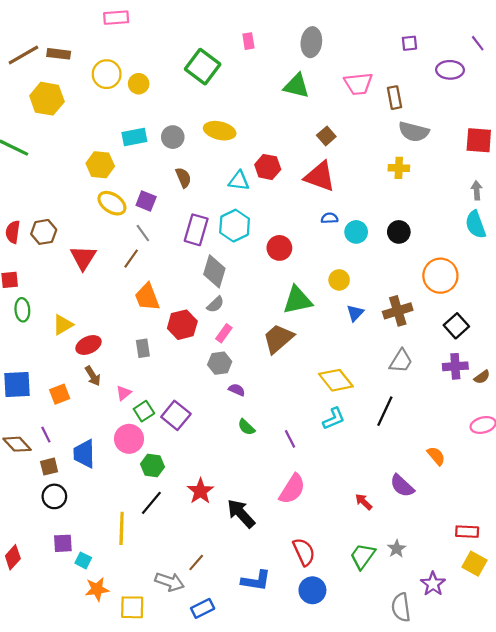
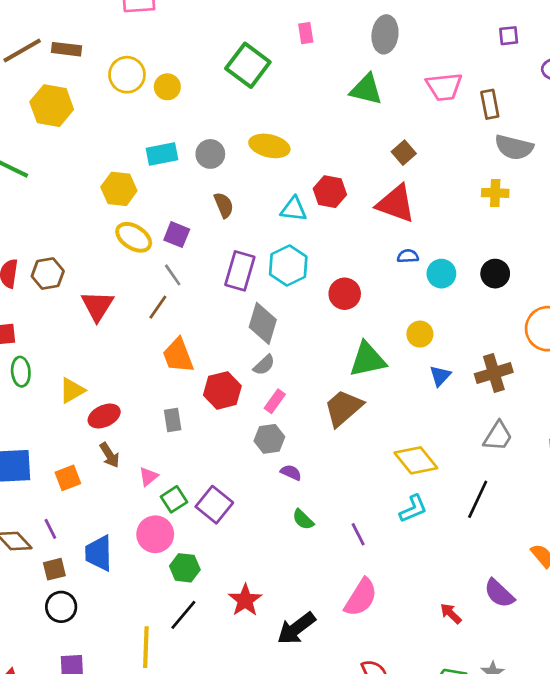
black arrow: (241, 513) -> (296, 628), turned -84

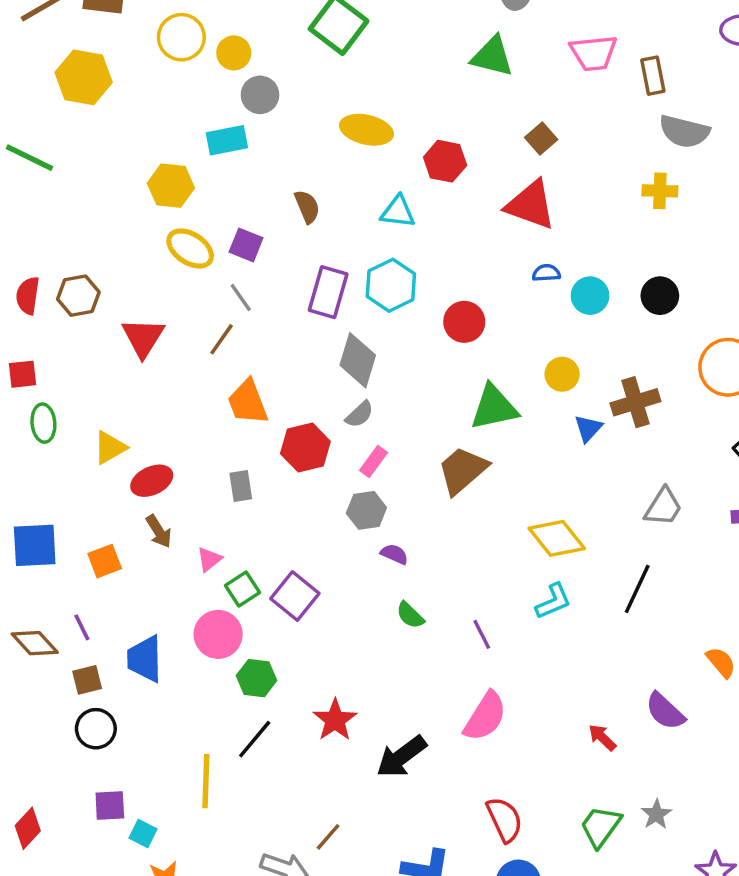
gray circle: (210, 154) -> (260, 95), moved
red hexagon: (330, 192) -> (445, 161), moved
brown cross: (494, 373) -> (635, 402), moved

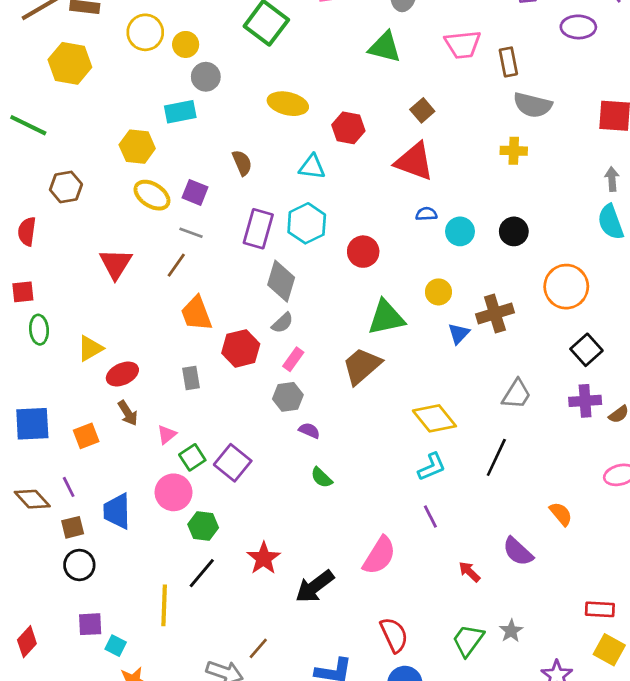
brown hexagon: (78, 296) -> (66, 187), moved
gray line: (241, 297) -> (191, 233), turned -35
purple line: (482, 634) -> (430, 517), moved

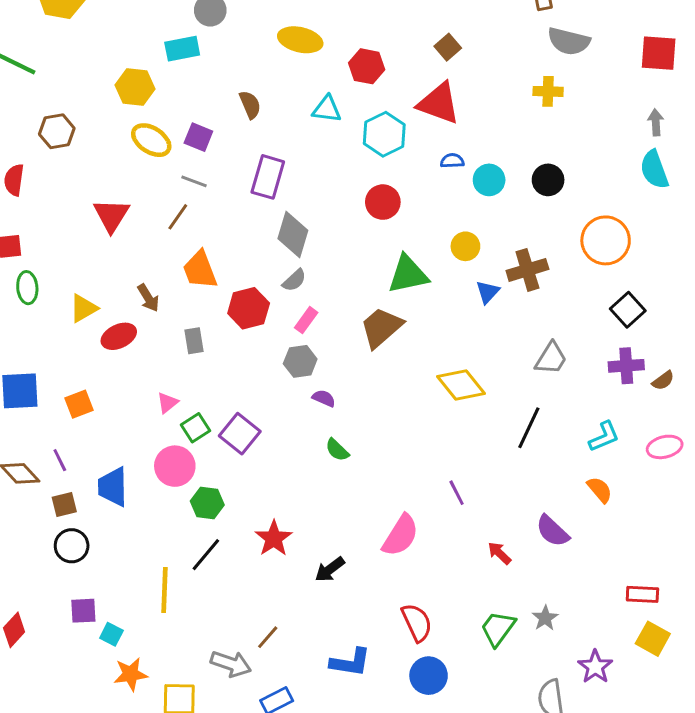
cyan hexagon: (307, 223) -> (384, 134), moved
brown arrow: (128, 413) -> (148, 298), moved
cyan L-shape: (432, 467) -> (604, 437), moved
black arrow: (315, 587) -> (330, 569), size x0.7

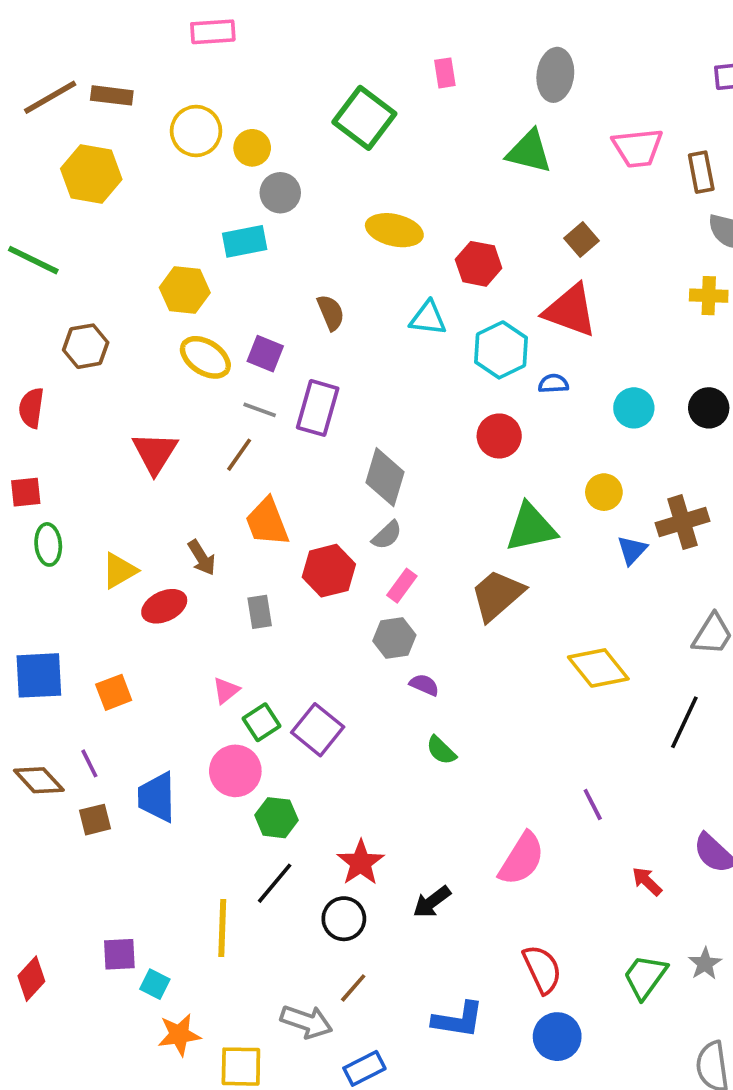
blue semicircle: (452, 161) -> (553, 384), moved
purple rectangle: (268, 177) -> (318, 408), moved
black circle: (72, 546) -> (344, 919), moved

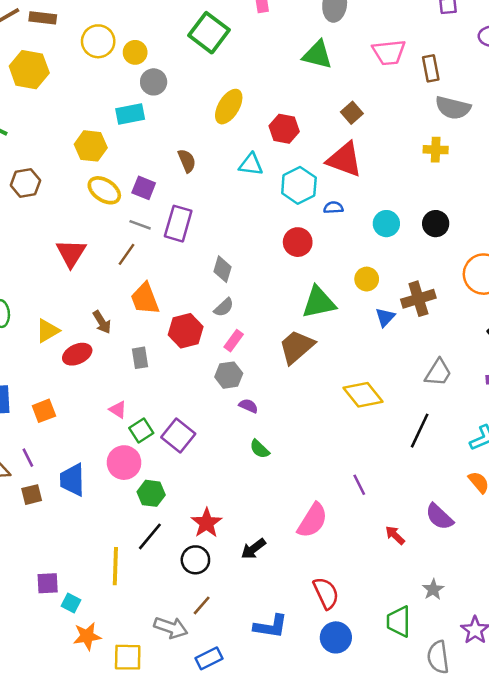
yellow ellipse: (394, 230) -> (229, 107), turned -72
gray diamond: (385, 477) -> (223, 269), size x0.7
pink triangle: (226, 690) -> (118, 410), turned -48
green trapezoid: (645, 977) -> (399, 621), moved, turned -36

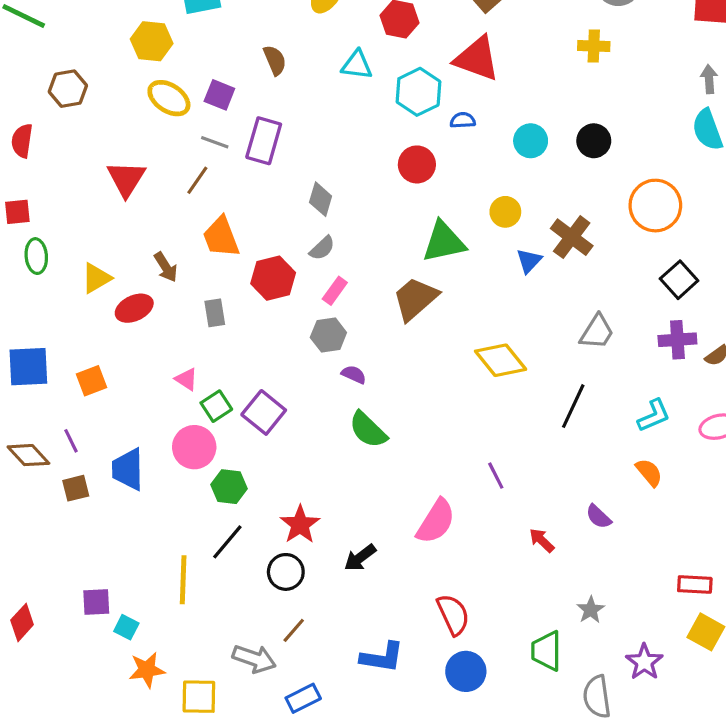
brown cross: (418, 299) -> (572, 237), turned -36
green semicircle: (260, 449) -> (368, 430), size x1.5
purple semicircle: (439, 517) -> (599, 517), size x0.7

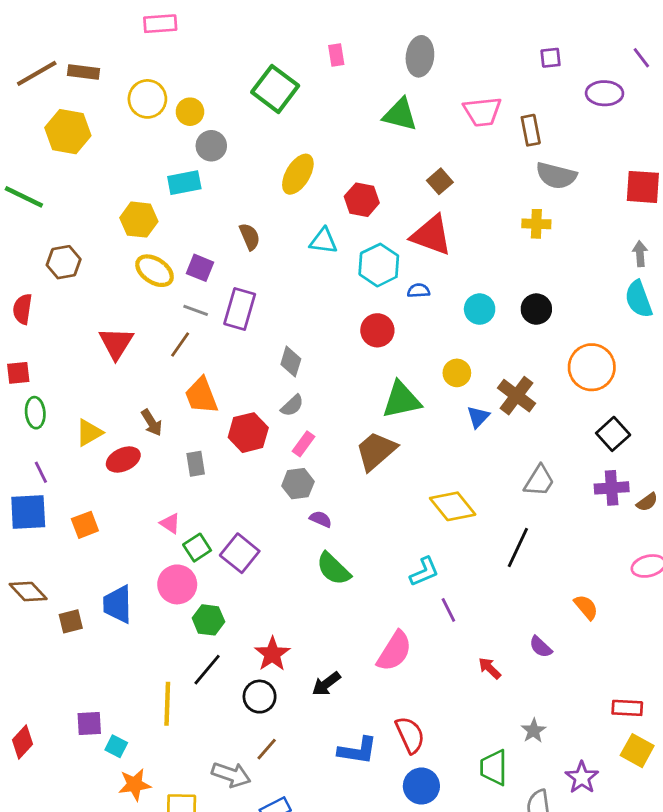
cyan L-shape: (654, 416) -> (424, 572), moved
purple line: (71, 441) -> (41, 472), moved
blue L-shape: (382, 657) -> (358, 751), moved

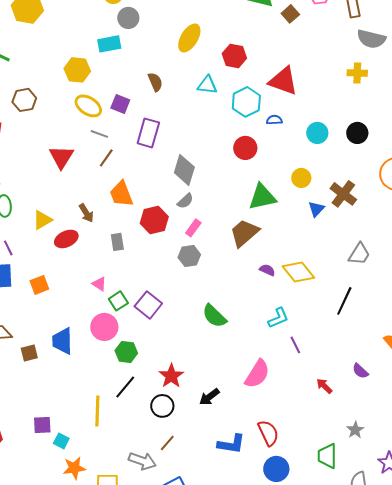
brown square: (440, 181) -> (290, 14), moved
gray line: (196, 310) -> (99, 134), moved
gray diamond: (291, 362) -> (184, 170), size x1.4
purple semicircle: (321, 519) -> (267, 270), moved

